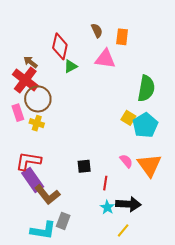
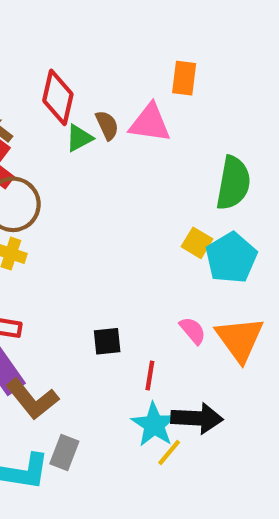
brown semicircle: (97, 31) -> (107, 125), moved
cyan star: (107, 207) -> (154, 425), size x1.5
yellow line: (123, 230) -> (169, 453), moved

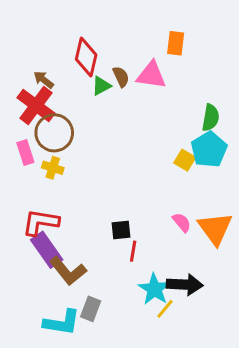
green semicircle: (233, 183) -> (211, 118), size x0.7
cyan pentagon: (231, 258) -> (209, 150), moved
red line: (150, 375) -> (133, 251), moved

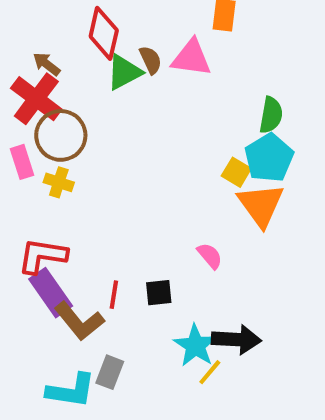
green triangle: (101, 86) -> (124, 72), size x1.4
pink semicircle: (182, 222) -> (210, 256), moved
orange triangle: (215, 228) -> (261, 205), moved
black square: (121, 230) -> (159, 293), moved
red line: (133, 251) -> (114, 295), moved

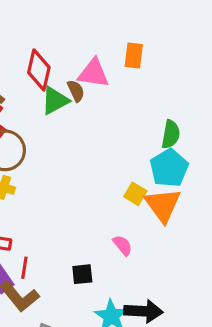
pink triangle: (191, 58) -> (94, 73), moved
yellow square: (236, 172) -> (135, 194), moved
red line: (114, 295) -> (24, 268), moved

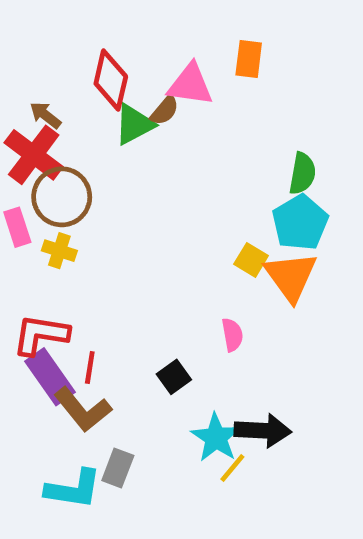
brown semicircle: (76, 91) -> (165, 110), turned 65
pink semicircle: (122, 245) -> (232, 335), turned 30
black square: (82, 274) -> (174, 377), turned -30

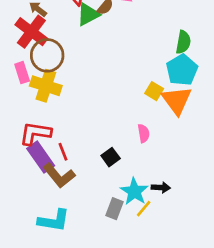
yellow cross: (59, 251) -> (46, 86), size x1.6
red line: (90, 367) -> (63, 152), turned -30
black arrow: (263, 431) -> (161, 187), size x0.6
gray rectangle: (118, 468) -> (115, 209), moved

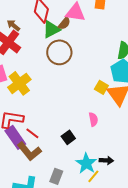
brown circle: (47, 55) -> (59, 52), moved
yellow cross: (46, 86) -> (19, 83), turned 35
red line: (63, 152) -> (32, 133), turned -32
gray rectangle: (115, 209) -> (56, 176), moved

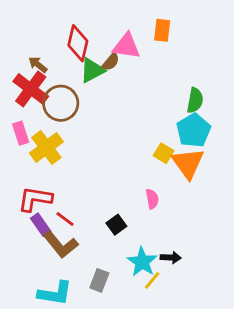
brown circle: (59, 52) -> (61, 103), moved
purple rectangle: (15, 137) -> (41, 225), size x0.7

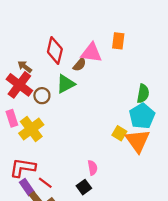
green triangle: (92, 70) -> (66, 84), moved
brown circle: (61, 103) -> (42, 96), size x0.6
pink semicircle: (152, 199) -> (92, 168), moved

